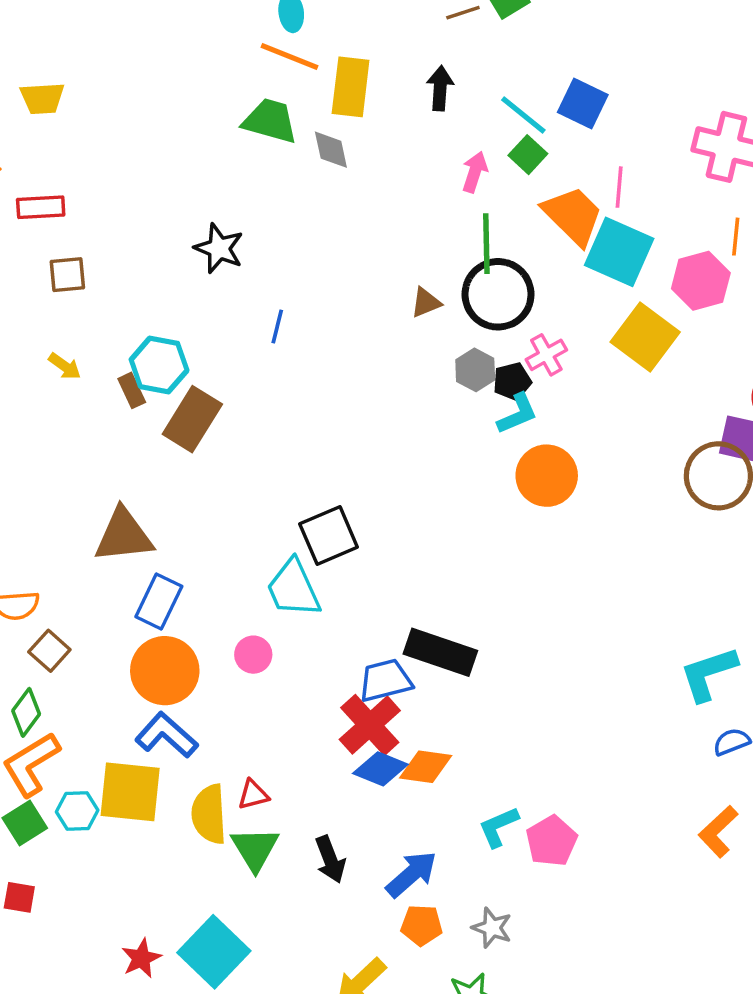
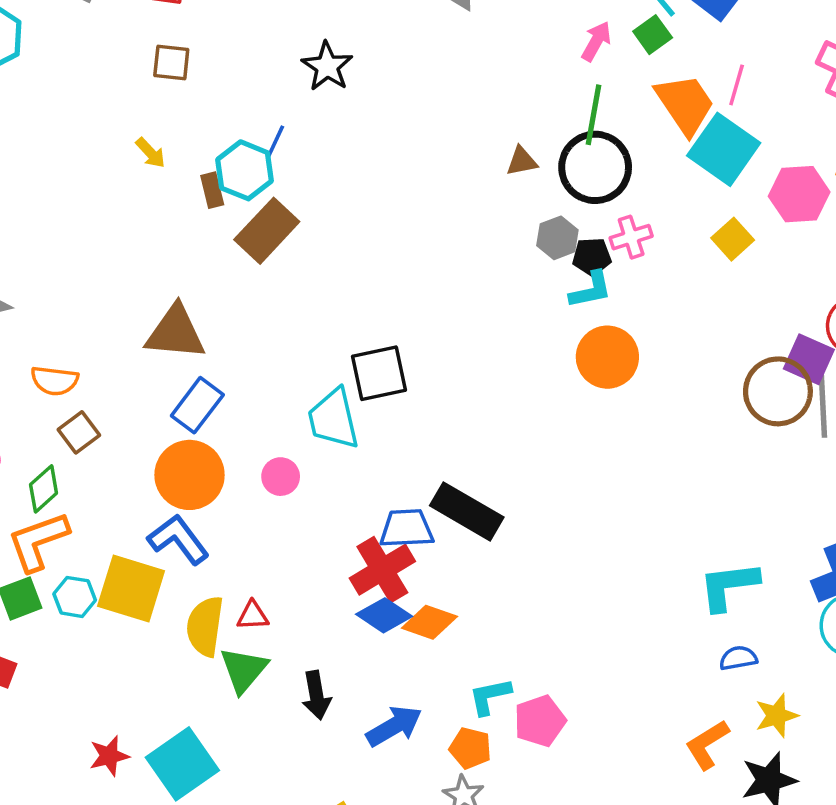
blue line: (277, 327) -> (275, 142), moved
yellow square: (645, 337) -> (733, 239), size x0.6
orange pentagon: (421, 925) -> (470, 748), moved

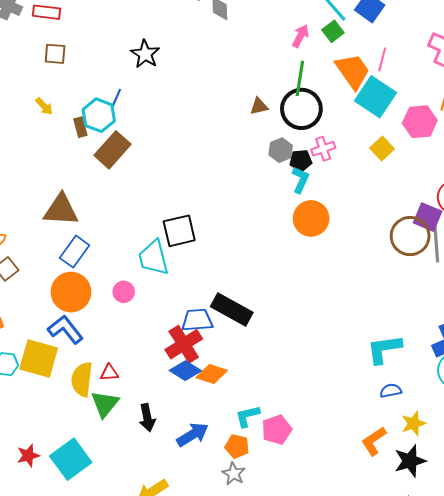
cyan L-shape: (591, 290) -> (300, 180), turned -52

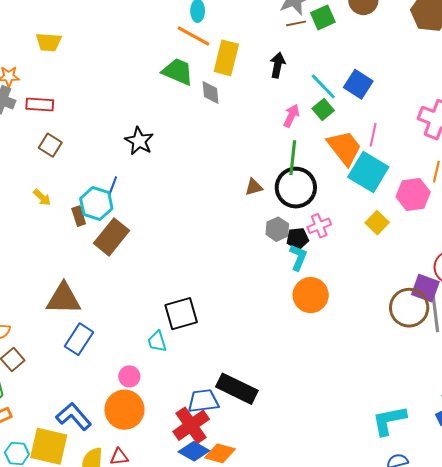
brown square: (55, 54) -> (50, 145), turned 30
cyan trapezoid: (154, 258) -> (157, 341), size x0.6
orange circle: (71, 292) -> (124, 410), moved

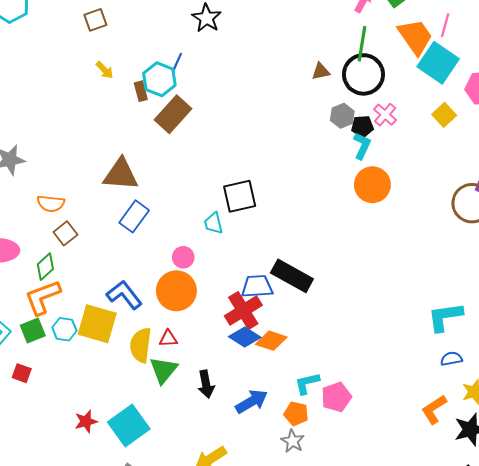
brown square: (50, 145) -> (95, 20), moved, turned 35
pink cross: (319, 226) -> (385, 115), turned -30

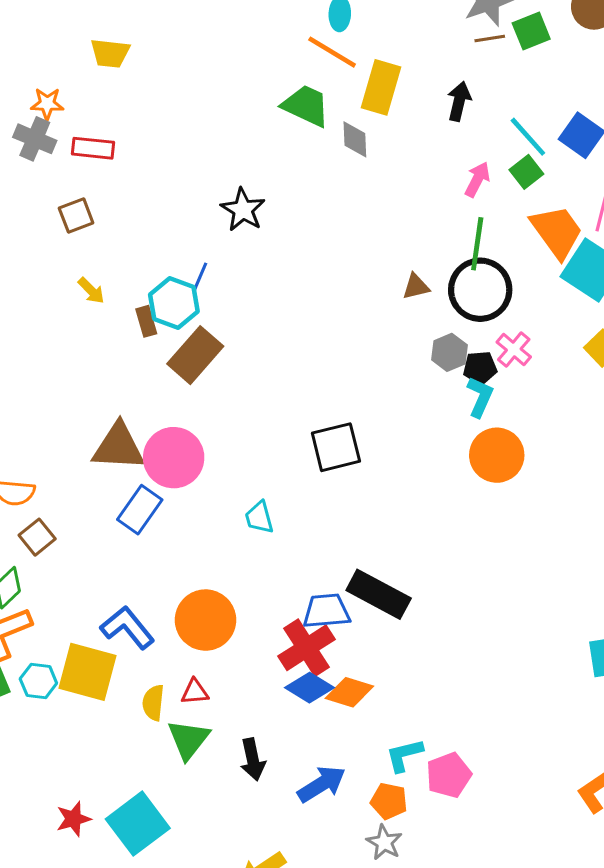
black square: (240, 196) -> (336, 447), moved
pink circle: (183, 257) -> (174, 458), moved, size x1.8
yellow semicircle: (141, 345) -> (153, 703), size x0.7

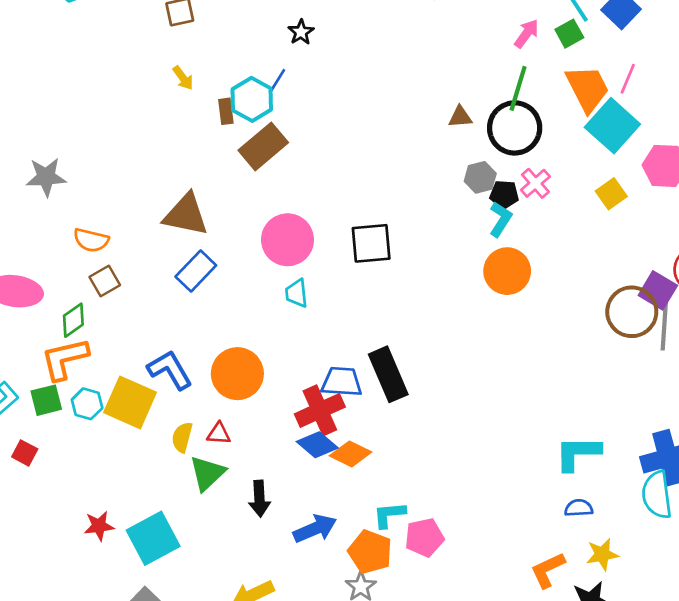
black star: (243, 210) -> (301, 32), moved, size x0.7
pink circle: (174, 458) -> (288, 240), moved
black rectangle: (379, 594) -> (388, 374), turned 30
orange pentagon: (389, 801) -> (370, 552), size x1.4

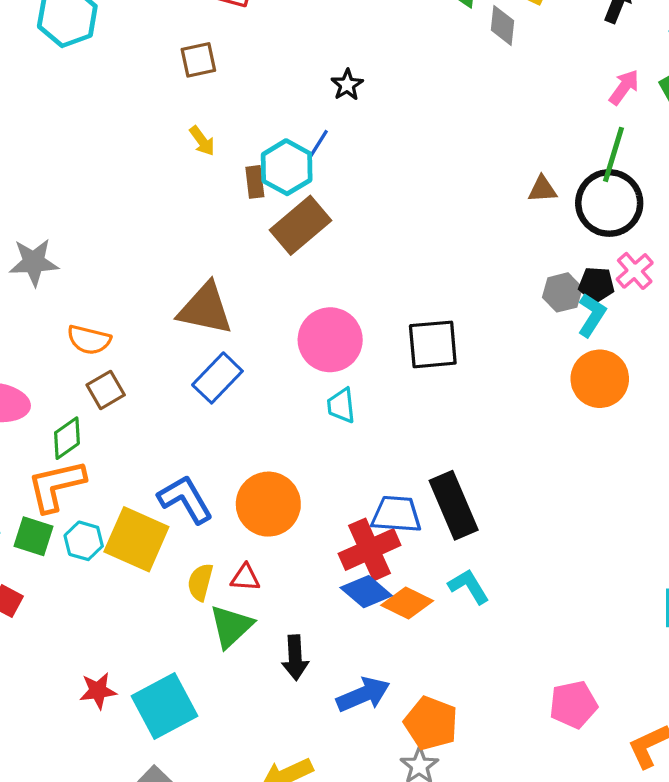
gray hexagon: (480, 177) -> (562, 292), moved
green square: (46, 400) -> (34, 536), turned 32
cyan L-shape: (389, 515) -> (469, 586), moved, turned 64
pink pentagon: (424, 538) -> (573, 704), moved

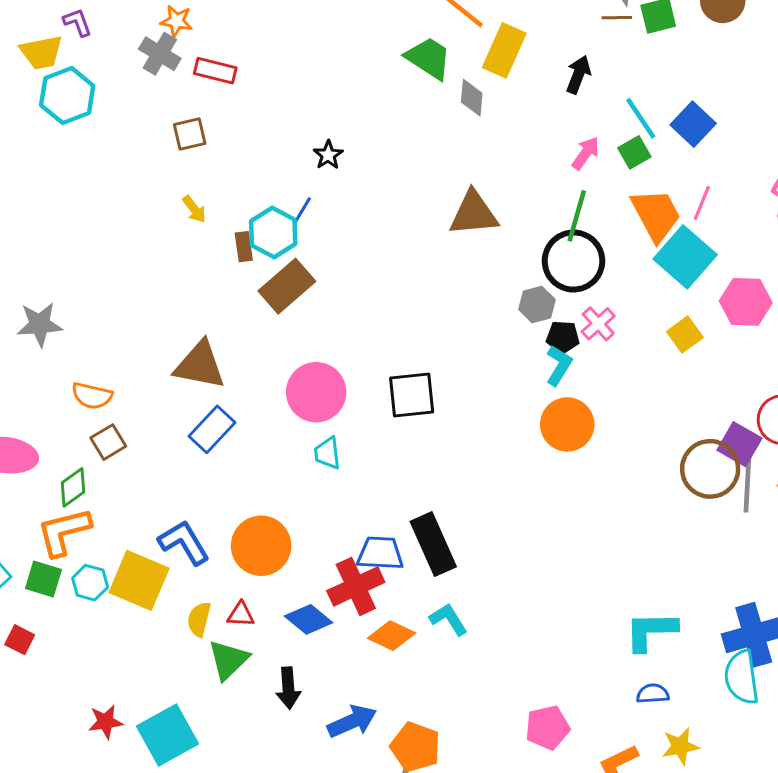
brown triangle: (542, 189) -> (474, 213), moved, size x1.8
gray hexagon: (562, 292) -> (537, 305), moved
blue diamond: (366, 592) -> (309, 619), moved

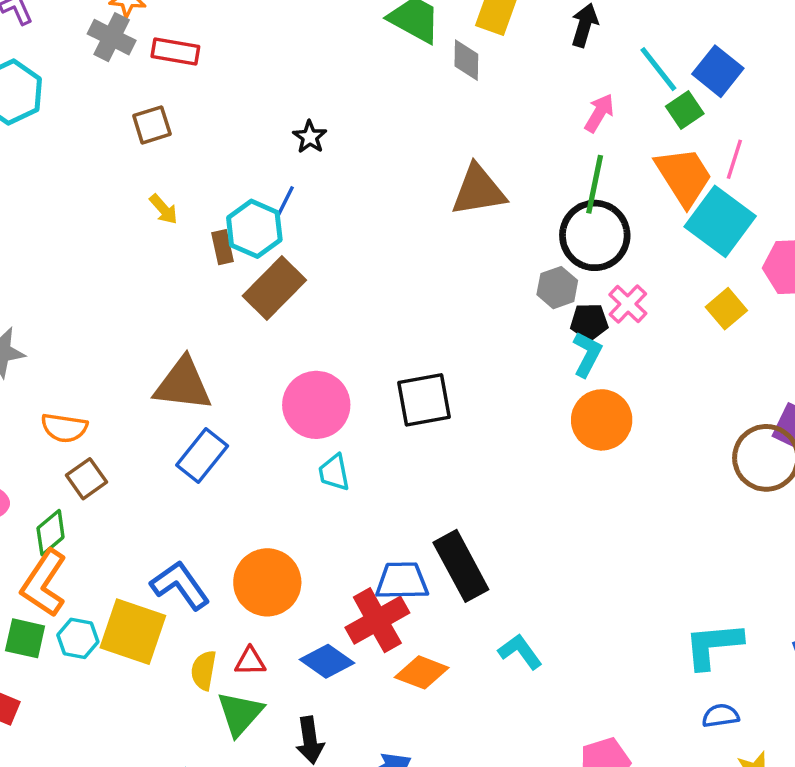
green square: (634, 152) -> (685, 110), moved
orange L-shape: (64, 532) -> (44, 583), turned -38
cyan L-shape: (449, 619) -> (520, 652), moved

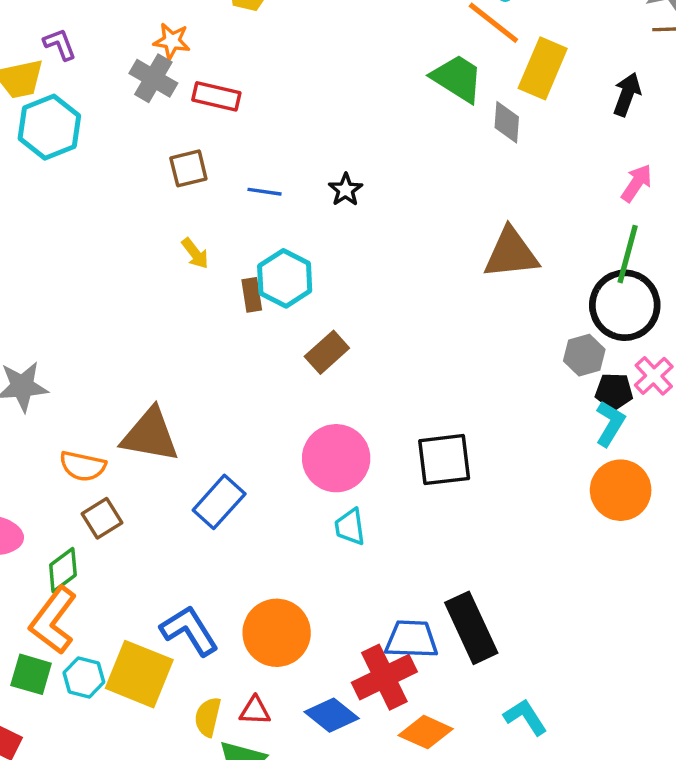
blue line: (285, 202) -> (265, 192), moved, turned 68
brown rectangle: (274, 288) -> (327, 352), moved, size x0.7
brown triangle: (183, 384) -> (150, 435), moved

